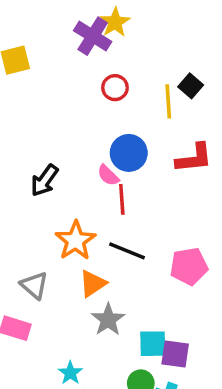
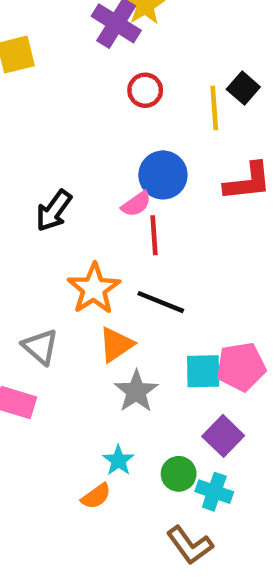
pink semicircle: (108, 175) -> (136, 204), turned -80
pink pentagon: (189, 266) -> (241, 367), moved
cyan square: (153, 344) -> (203, 371), moved
purple square: (175, 354) -> (223, 436), turned 36
cyan star: (70, 373) -> (118, 460), moved

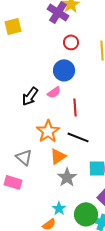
blue circle: (163, 175) -> (64, 70), moved
pink semicircle: (136, 204) -> (54, 92), moved
green circle: (179, 474) -> (86, 214), size x1.5

